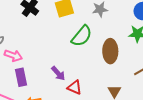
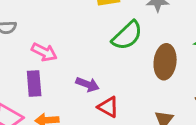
pink arrow: (13, 56) -> (44, 52), moved
purple arrow: (58, 73) -> (87, 84), turned -35

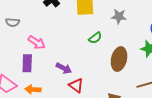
green semicircle: (127, 36) -> (95, 38), size x0.6

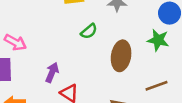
purple arrow: (64, 68) -> (52, 72), turned -91

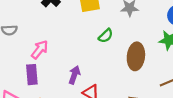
pink arrow: (15, 42) -> (40, 50), turned -78

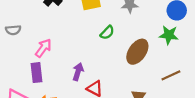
brown ellipse: (136, 56) -> (137, 52), turned 30

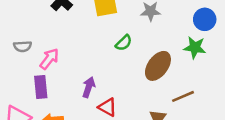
gray semicircle: (13, 30) -> (23, 46), moved
brown line: (171, 75) -> (183, 96), moved

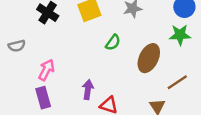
gray semicircle: (23, 46) -> (17, 46), moved

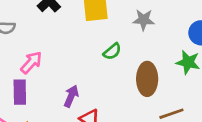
brown ellipse: (149, 58) -> (147, 79), turned -40

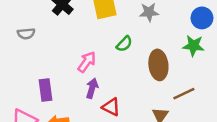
pink arrow: (31, 63) -> (87, 62), moved

